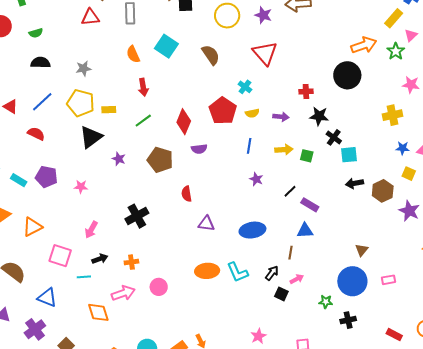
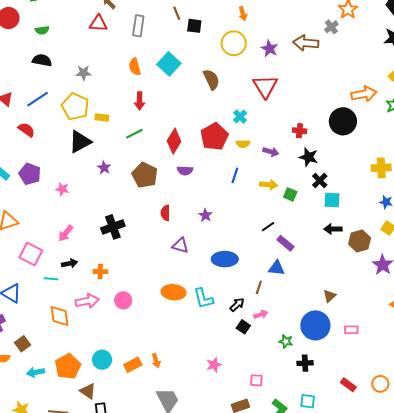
purple star: (256, 179) -> (205, 215), moved

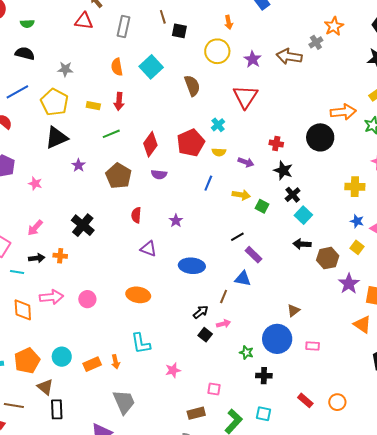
yellow rectangle: (102, 117) -> (93, 106), moved
cyan square: (332, 200) -> (303, 215), turned 36
black cross: (113, 227) -> (83, 225), turned -35
orange cross: (100, 272) -> (60, 256), moved
cyan L-shape: (203, 298) -> (141, 343), moved

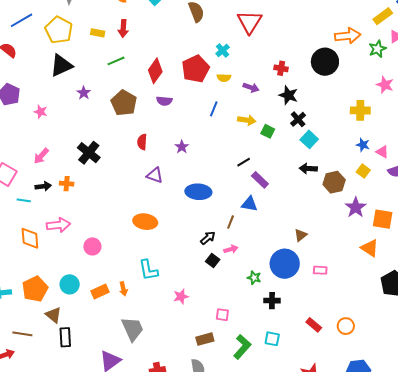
pink circle: (87, 299) -> (92, 246), moved

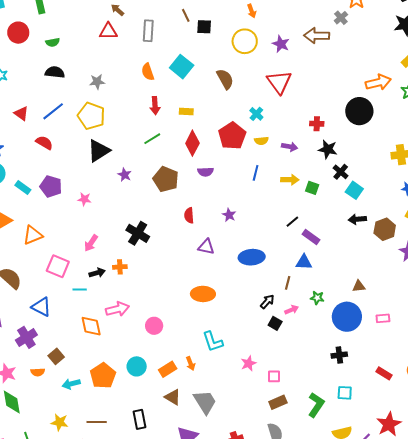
yellow rectangle: (98, 33) -> (186, 111), moved
brown triangle: (301, 235) -> (359, 286), turned 40
green star: (254, 278) -> (317, 298), moved
brown triangle: (53, 315) -> (173, 397), moved
pink square: (222, 315) -> (274, 376), moved

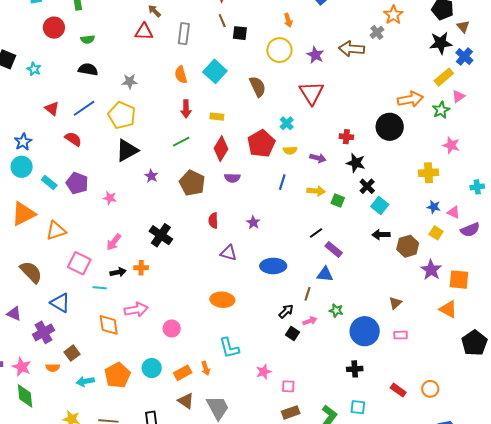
brown triangle: (359, 286) -> (395, 303), moved, turned -40

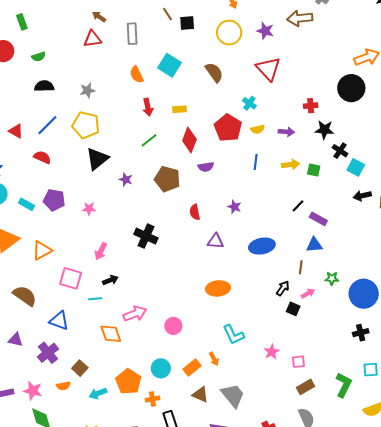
orange cross: (141, 268) -> (153, 399), moved

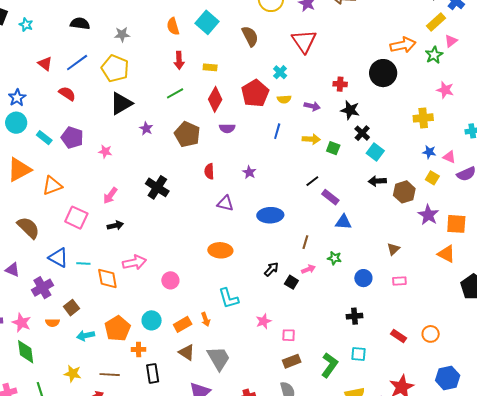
blue triangle: (314, 245) -> (343, 222), moved
black arrow: (283, 288) -> (271, 269), moved
blue circle: (364, 294) -> (363, 278), size x0.6
cyan line: (95, 299) -> (83, 264), moved

